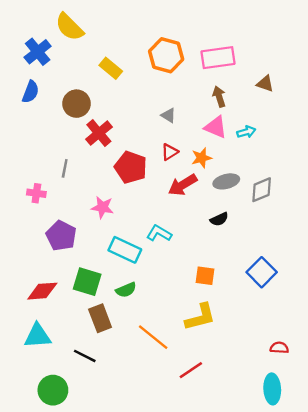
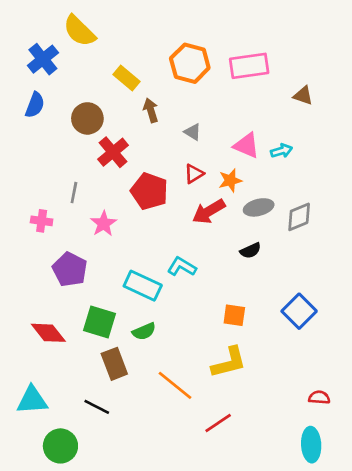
brown arrow: (219, 97) -> (151, 110), moved
pink star: (102, 207) -> (104, 224), moved, turned 30
red diamond: (42, 291) -> (48, 333), turned 56
cyan triangle: (38, 336) -> (32, 400), moved

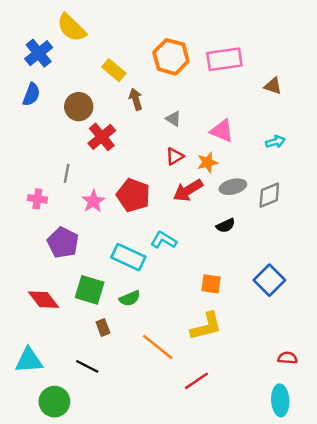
cyan arrow: (282, 151) -> (275, 142), moved
red pentagon: (149, 191) -> (133, 195), moved
brown rectangle: (114, 364) -> (103, 328), size x0.6

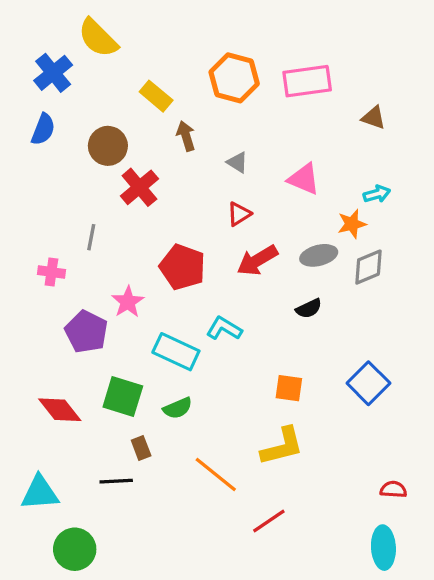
orange star: (207, 162) -> (352, 224), moved
pink star: (93, 201) -> (128, 302), moved
black line: (87, 366) -> (116, 481), moved, turned -30

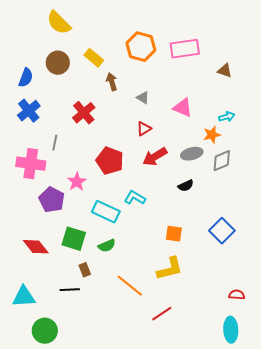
blue cross: (53, 73) -> (29, 111), moved
brown circle: (108, 146) -> (58, 63), moved
pink cross: (51, 272) -> (31, 164), size x1.8

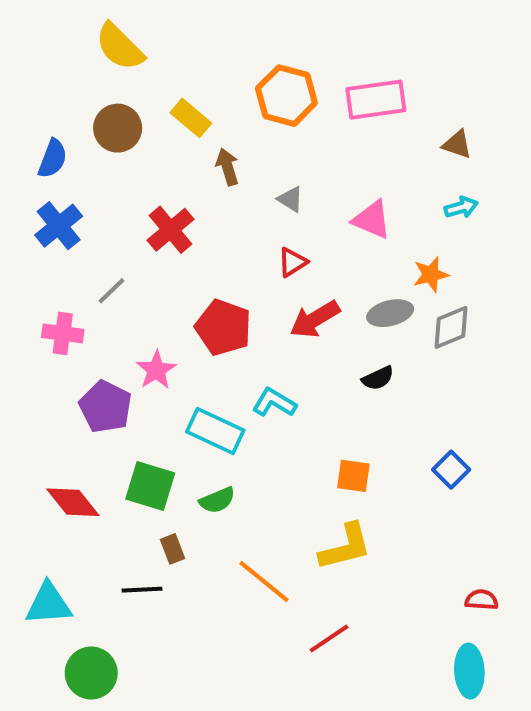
cyan arrow: (227, 117) -> (461, 207), moved
gray line: (55, 143) -> (112, 291), turned 35
pink cross: (31, 164) -> (63, 333), size x0.7
blue square: (222, 231) -> (451, 470), size x0.7

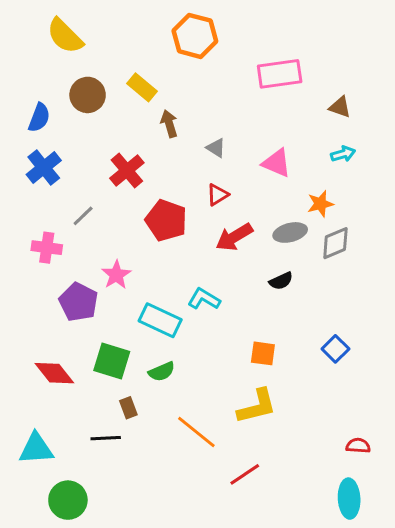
yellow semicircle: (120, 47) -> (65, 36), moved
orange hexagon: (286, 96) -> (195, 36), moved
red pentagon: (223, 327) -> (166, 220), moved

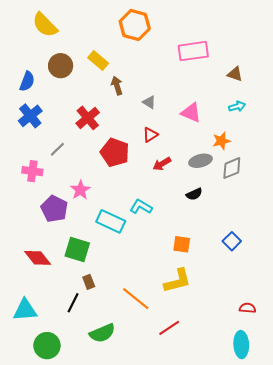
red arrow: (234, 237) -> (162, 164), size x0.7
green semicircle: (162, 372) -> (102, 333), moved, size x1.4
black line: (106, 438) -> (73, 303), turned -60

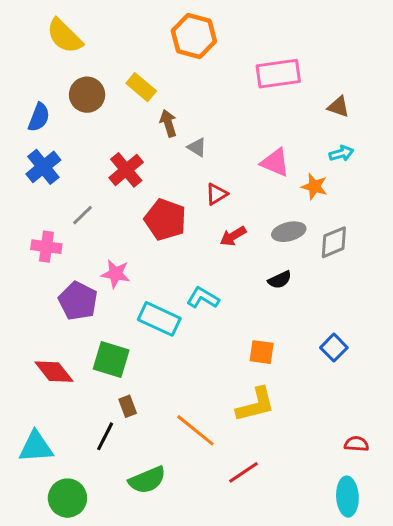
gray triangle: (149, 102) -> (197, 147), moved
orange star: (221, 141) -> (314, 186), moved, turned 30
pink star: (80, 190) -> (116, 274), turned -30

